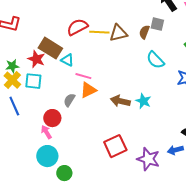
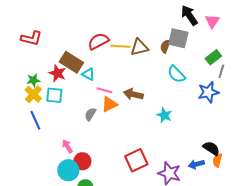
gray square: (157, 24) -> (178, 38), size x1.5
brown arrow: (120, 101) -> (133, 94), moved
red circle: (52, 118) -> (82, 161), moved

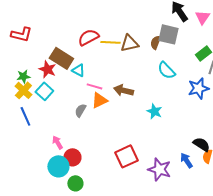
cyan square: (54, 95) -> (44, 91), turned 36
blue arrow: (196, 164) -> (186, 160), turned 70

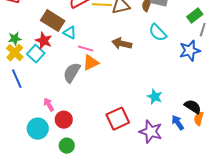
red star: (47, 69) -> (44, 41), moved
brown arrow: (123, 90) -> (122, 44), moved
gray semicircle: (80, 110) -> (72, 73), size x1.5
cyan star: (154, 111) -> (155, 97), moved
cyan circle: (58, 166) -> (38, 129), moved

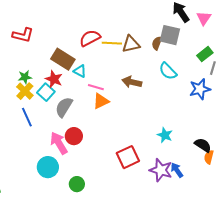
gray semicircle: (72, 73) -> (64, 107), moved
pink arrow: (49, 105) -> (59, 143), size x1.6
red circle: (64, 120) -> (74, 136), moved
blue arrow: (178, 123) -> (177, 170), moved

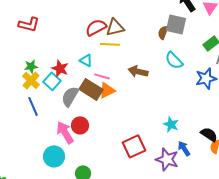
yellow line: (112, 43) -> (110, 44), moved
brown triangle: (131, 44) -> (115, 27), moved
brown rectangle: (63, 59) -> (91, 89), moved
blue arrow: (177, 170) -> (184, 148), moved

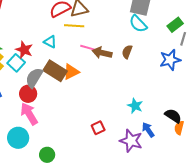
brown semicircle: (163, 32) -> (127, 52), moved
cyan semicircle: (174, 60) -> (138, 24), moved
pink line: (102, 76) -> (88, 48), moved
red circle: (80, 125) -> (28, 94), moved
red square: (134, 146) -> (98, 128), size x0.6

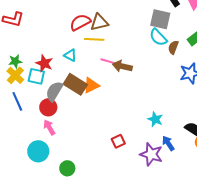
brown semicircle: (127, 52) -> (173, 47), moved
cyan square: (16, 63) -> (36, 76), turned -30
pink arrow: (29, 114) -> (49, 127), size x0.7

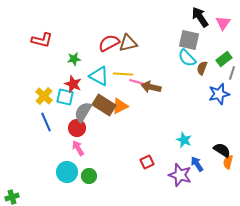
yellow line: (94, 39) -> (123, 74), moved
cyan triangle: (70, 55) -> (99, 76), size x1.5
green star: (15, 61) -> (74, 59), moved
green circle: (67, 168) -> (89, 176), moved

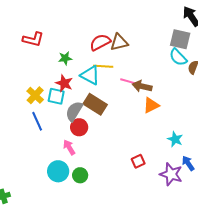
yellow line: (123, 74) -> (103, 66), moved
orange triangle: (120, 106) -> (151, 105), moved
red circle: (77, 128) -> (79, 127), moved

